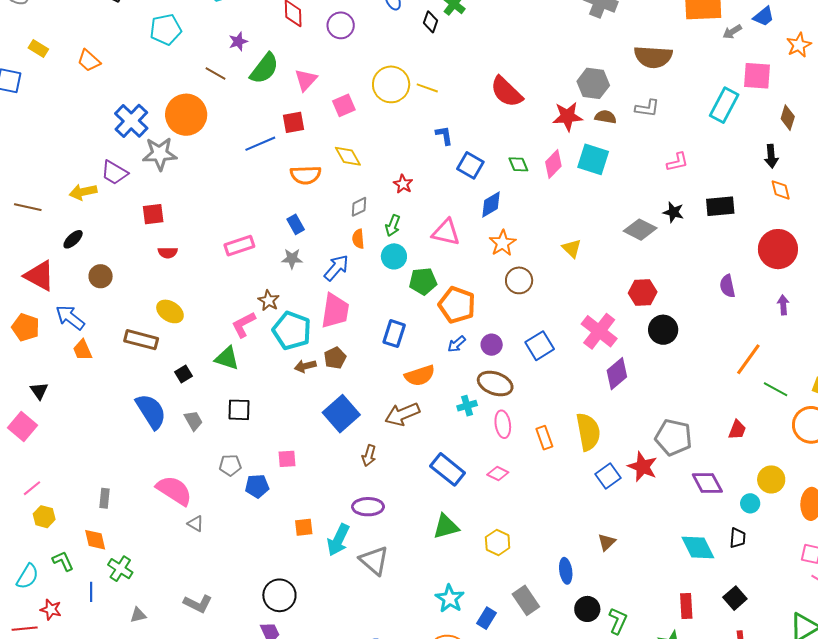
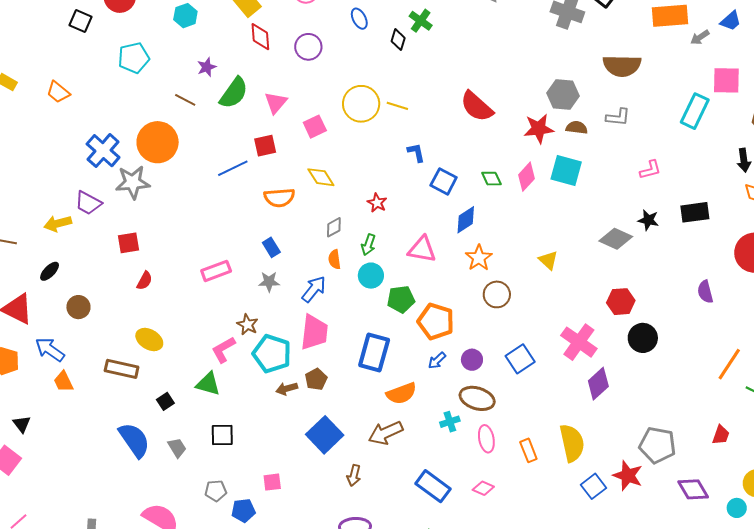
red semicircle: (168, 253) -> (145, 281), turned -60
blue rectangle: (394, 334) -> (374, 353), size x1.4

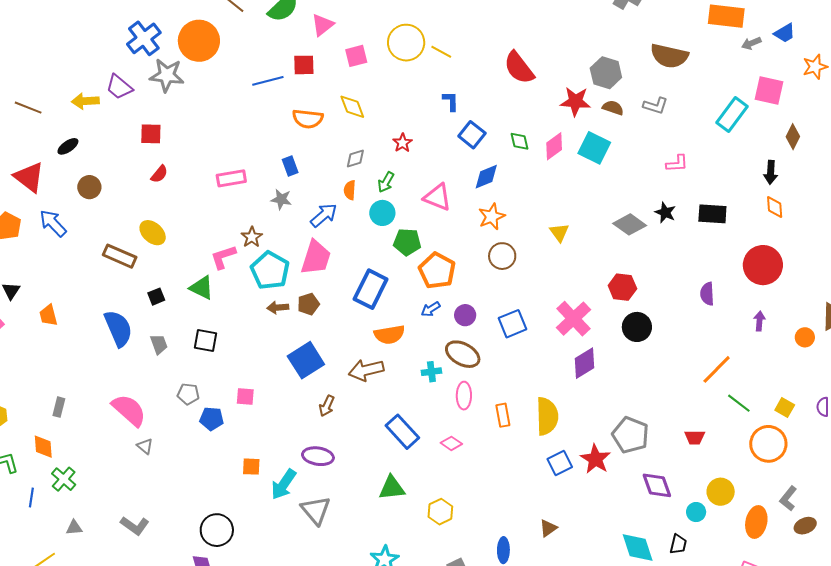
orange trapezoid: (63, 382) -> (48, 315), moved
red trapezoid: (721, 435) -> (695, 437), turned 60

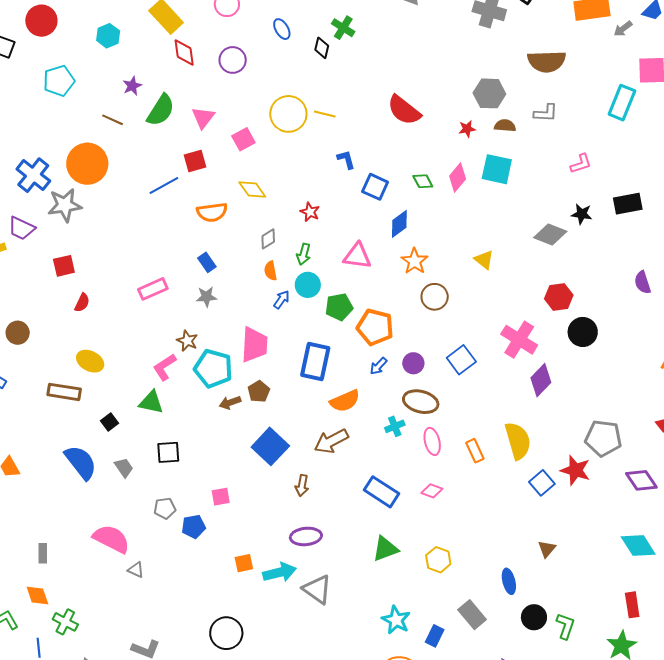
red star: (575, 101) -> (467, 129), size x0.6
blue arrow: (324, 215) -> (282, 300), moved, size x0.7
cyan arrow: (283, 484) -> (280, 572), turned -124

